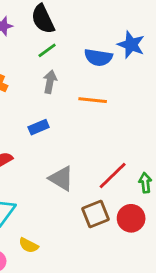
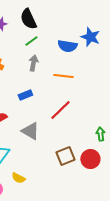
red line: (113, 176) -> (60, 110), moved
gray triangle: (61, 178) -> (30, 131), moved

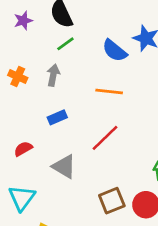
blue semicircle: (67, 46) -> (115, 51), turned 30
gray arrow: (33, 63) -> (53, 75), moved

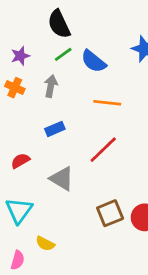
purple star: (23, 21) -> (20, 56), moved
blue semicircle: (115, 51) -> (94, 61), moved

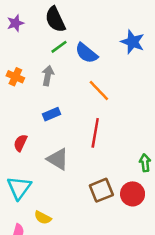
purple star: (20, 56) -> (15, 23), moved
orange line: (107, 103) -> (99, 90), turned 40
red line: (103, 150) -> (95, 133), turned -36
red semicircle: (20, 161) -> (20, 143), turned -35

